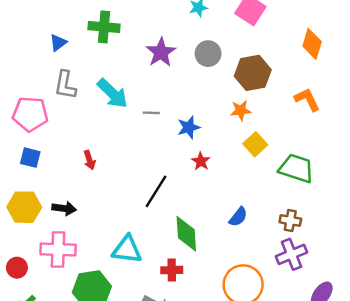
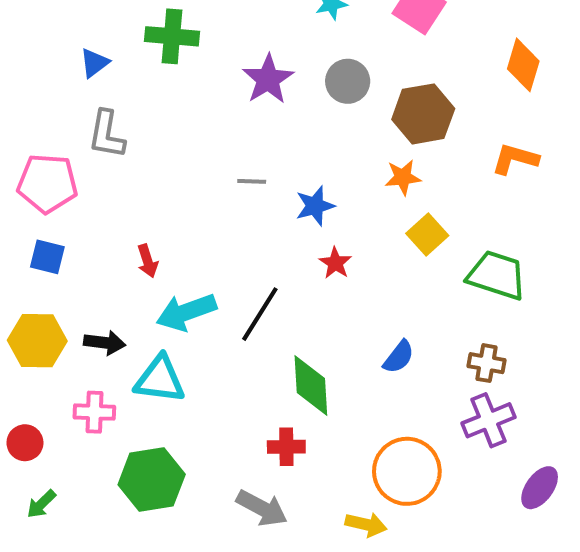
cyan arrow: (112, 93) -> (186, 312), moved, turned 116
orange L-shape: (307, 100) -> (515, 159), turned -48
pink cross: (58, 250) -> (94, 412), size x0.7
cyan triangle: (127, 250) -> (160, 379), moved

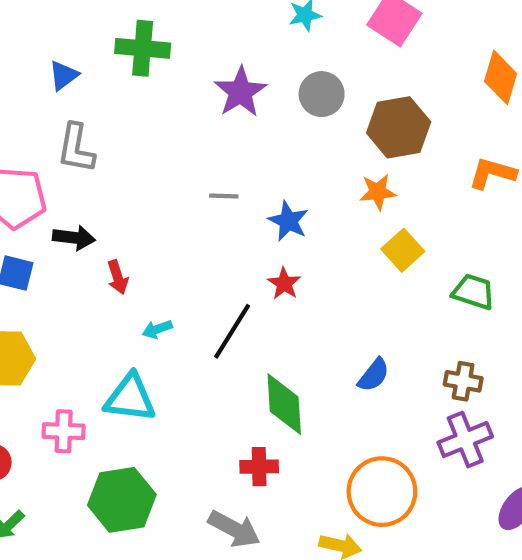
blue star: (315, 206) -> (288, 221), turned -30
red star: (335, 263) -> (284, 283), moved
green trapezoid: (497, 275) -> (474, 292), size x0.7
cyan arrow: (186, 312) -> (157, 329), size x0.5
black arrow: (105, 343) -> (74, 238), moved

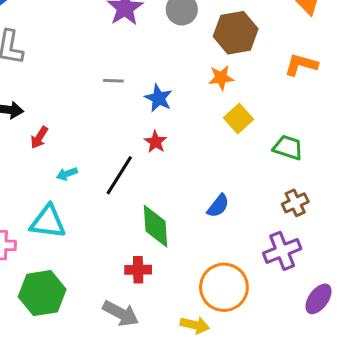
red arrow: (118, 277) -> (39, 137), turned 50
brown cross: (463, 381) -> (295, 203), moved, turned -35

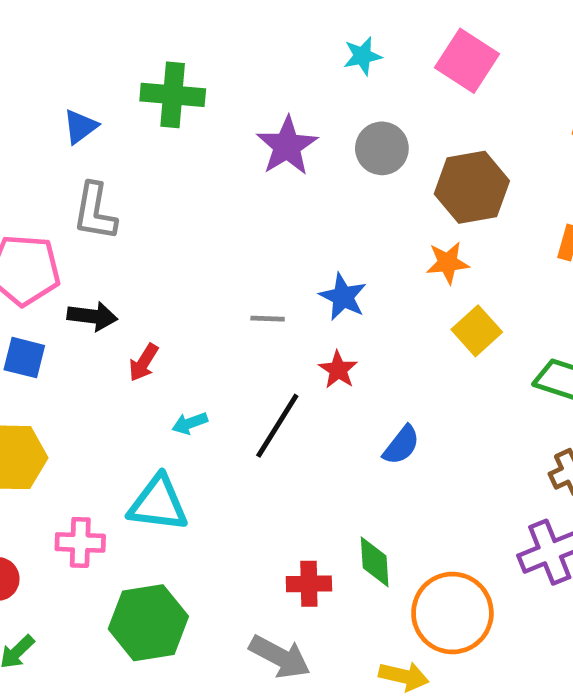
gray line: (113, 81) -> (268, 319), moved
blue semicircle: (218, 206) -> (401, 445), moved
green diamond: (156, 226) -> (375, 562), moved, size x0.7

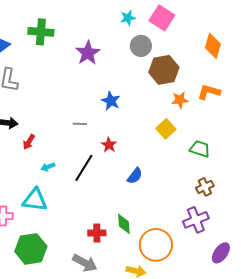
cyan star: (362, 56) -> (128, 18), moved
gray circle: (382, 148) -> (141, 46), moved
orange star: (448, 263) -> (180, 100), moved
blue star: (343, 297) -> (111, 101), moved

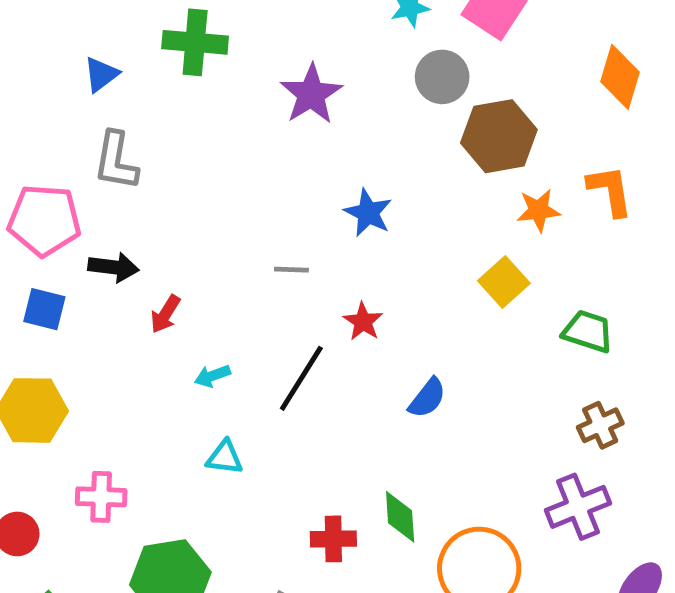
orange L-shape: (209, 92) -> (610, 191), turned 65
cyan triangle: (35, 200) -> (225, 457), moved, size x0.6

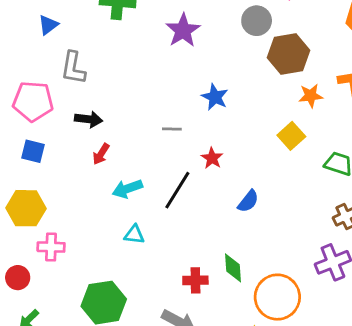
blue triangle: (101, 74) -> (48, 25), moved
black arrow: (114, 267) -> (89, 119), moved
cyan arrow: (212, 376) -> (127, 189), size x1.5
pink cross: (101, 497) -> (51, 247), moved

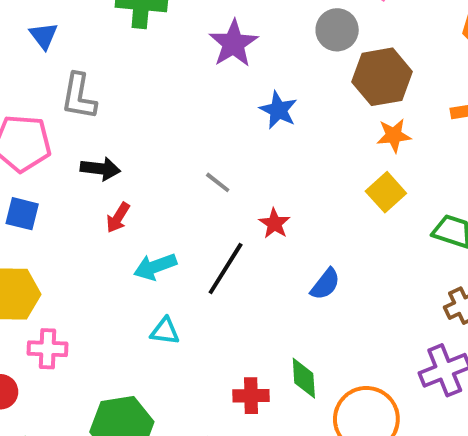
blue triangle: (48, 25) -> (44, 36), turned -30
orange star: (311, 96) -> (394, 135), moved
blue star: (215, 97) -> (278, 110), moved
gray line: (172, 129) -> (218, 182), turned 36

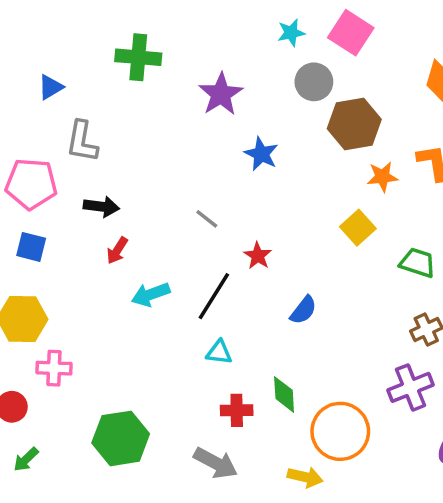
blue triangle: (44, 36) -> (50, 87), turned 36
orange star: (394, 135) -> (382, 177), moved
cyan triangle: (165, 331) -> (219, 352), moved

